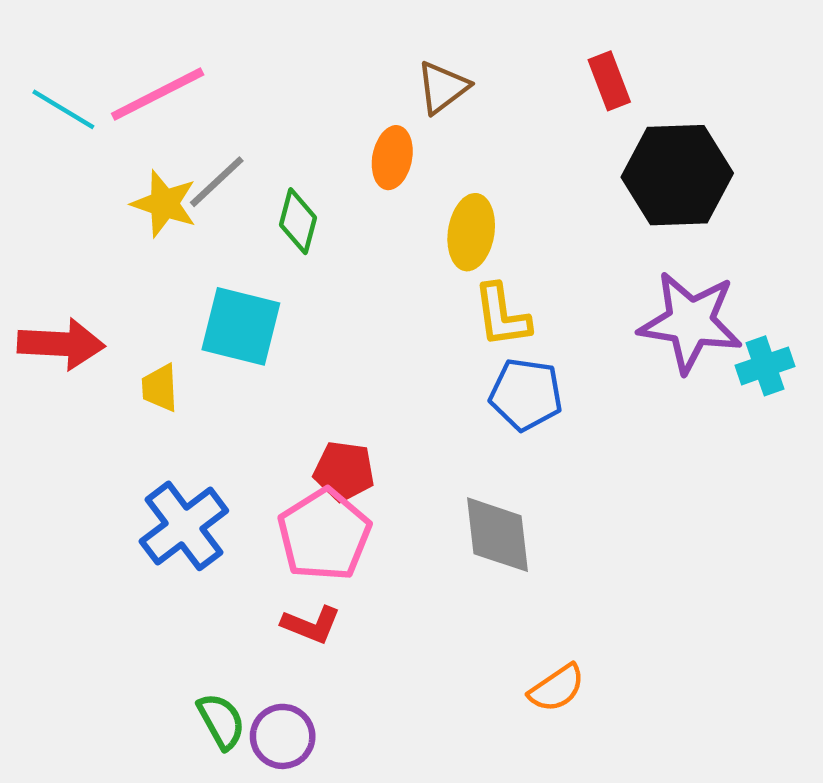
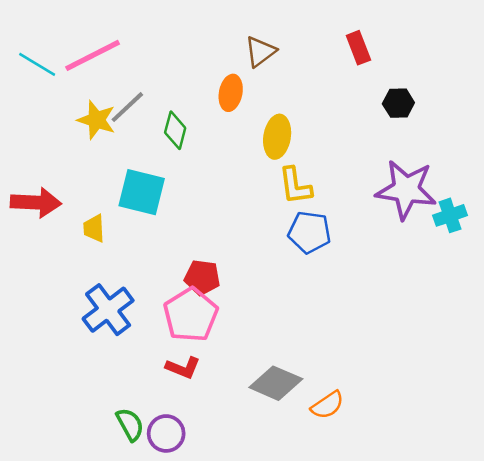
black hexagon: (677, 175) -> (398, 103), size x0.5
gray diamond: (497, 535) -> (276, 383), moved, turned -60

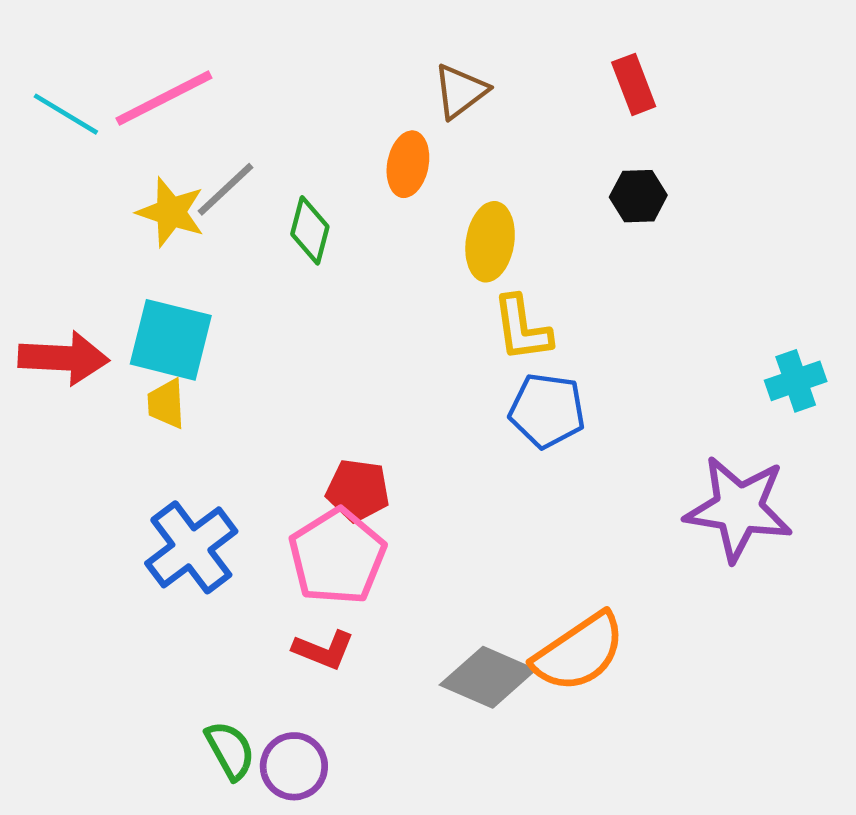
black hexagon: (398, 103) -> (638, 196), moved
purple star: (406, 190) -> (739, 509), moved
cyan square: (142, 192) -> (171, 340), moved
orange semicircle: (327, 405) -> (579, 652), moved, size x1.6

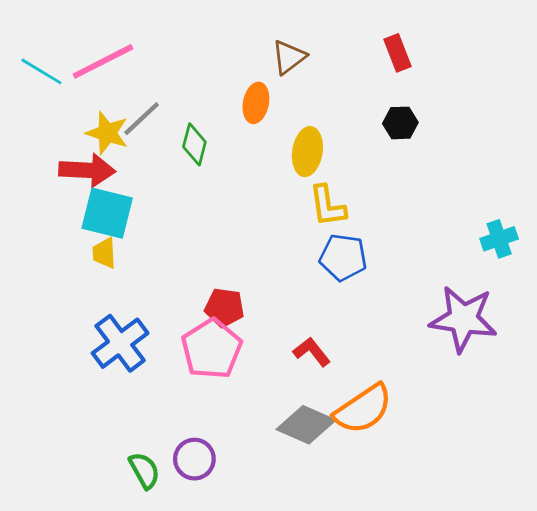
red arrow: (64, 358) -> (87, 170), moved
red L-shape: (324, 650) -> (312, 352), moved, turned -150
purple circle: (294, 766) -> (194, 459), moved

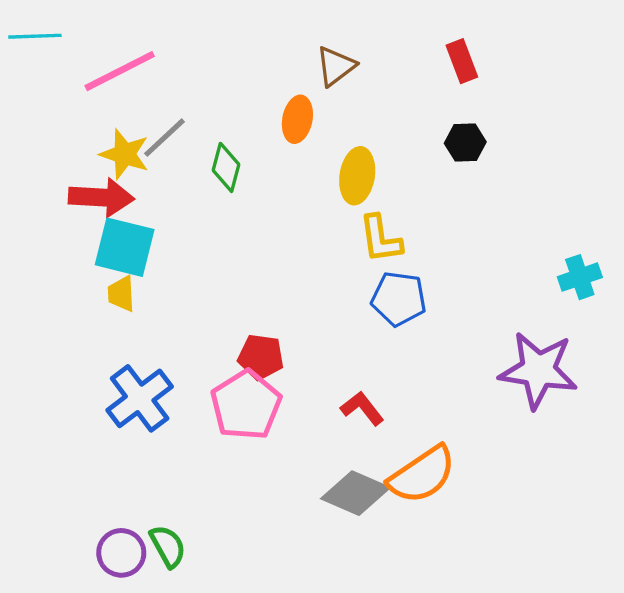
cyan line: (41, 71) -> (35, 36), moved, turned -33
purple circle: (194, 459) -> (121, 553), moved

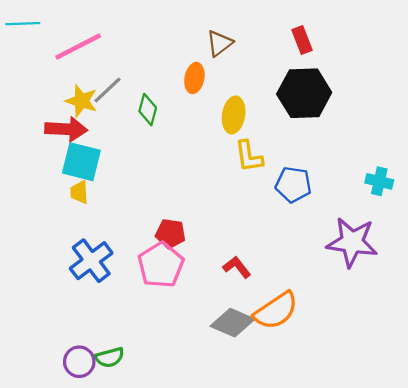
black hexagon: (465, 143) -> (304, 93), size x2.0
cyan cross: (580, 277) -> (379, 181), turned 32
blue pentagon: (399, 299) -> (293, 185), moved
green semicircle: (168, 546) -> (110, 357), turned 104

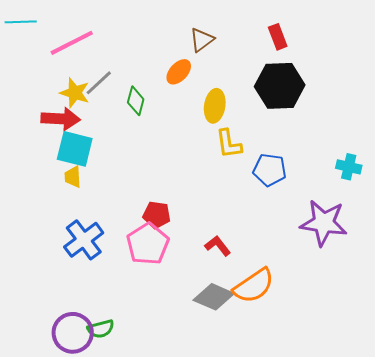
orange ellipse: (194, 78) -> (179, 72), turned 32
purple circle: (79, 362) -> (73, 333), size x1.4

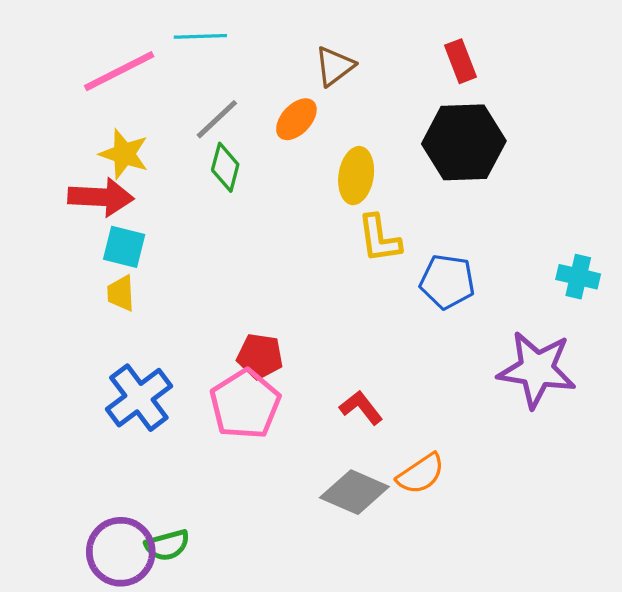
cyan line: (21, 22) -> (200, 36), moved
gray line: (99, 83) -> (217, 119), moved
cyan square: (75, 149) -> (124, 247), size x0.7
orange semicircle: (254, 286) -> (421, 474), size x0.7

